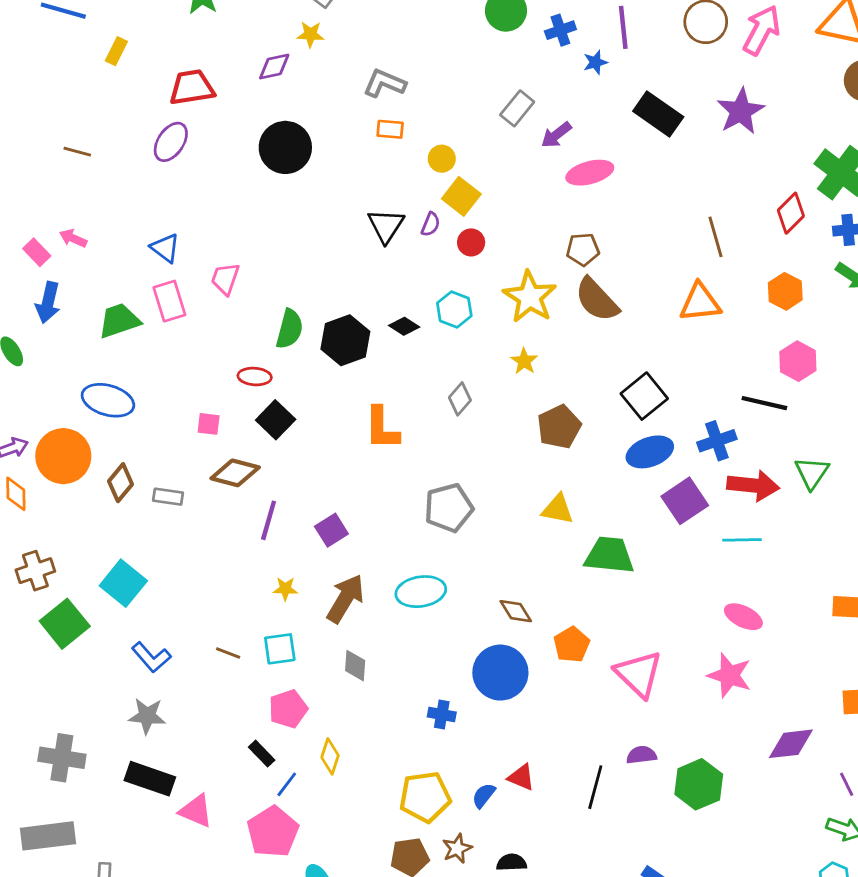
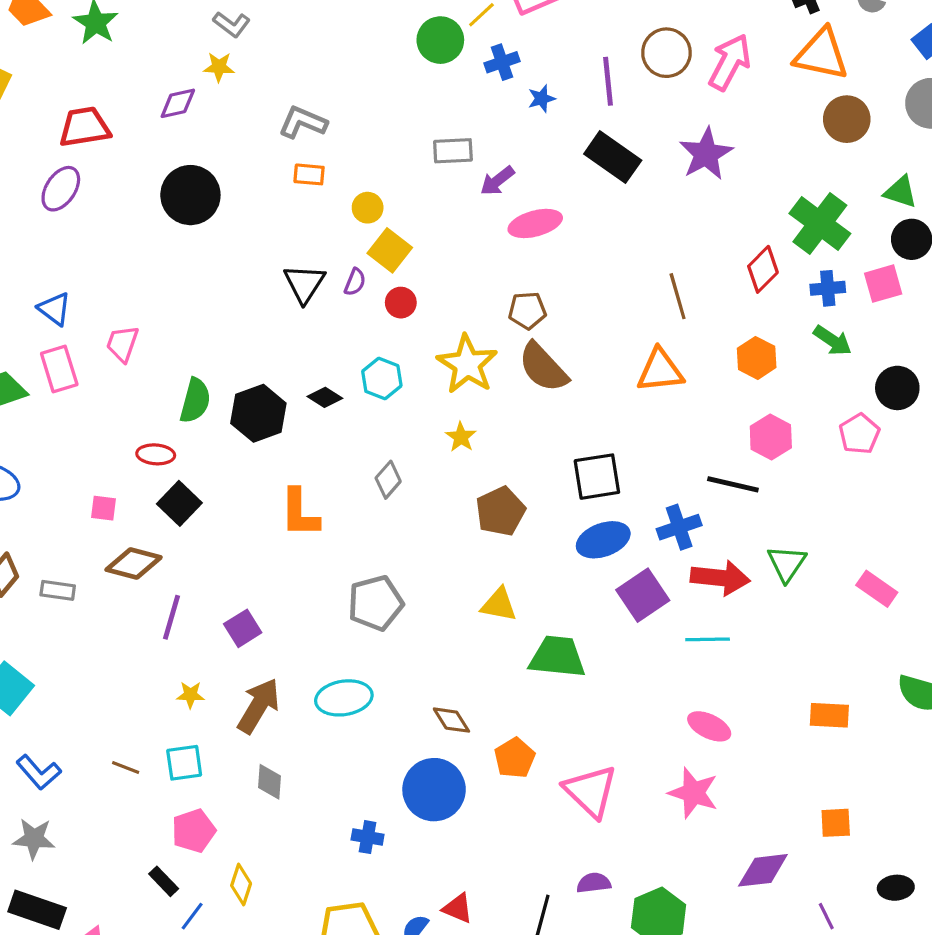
purple line: (623, 27) -> (608, 81), moved
gray rectangle: (517, 108) -> (453, 151), turned 48
black square: (644, 396) -> (597, 477), turned 30

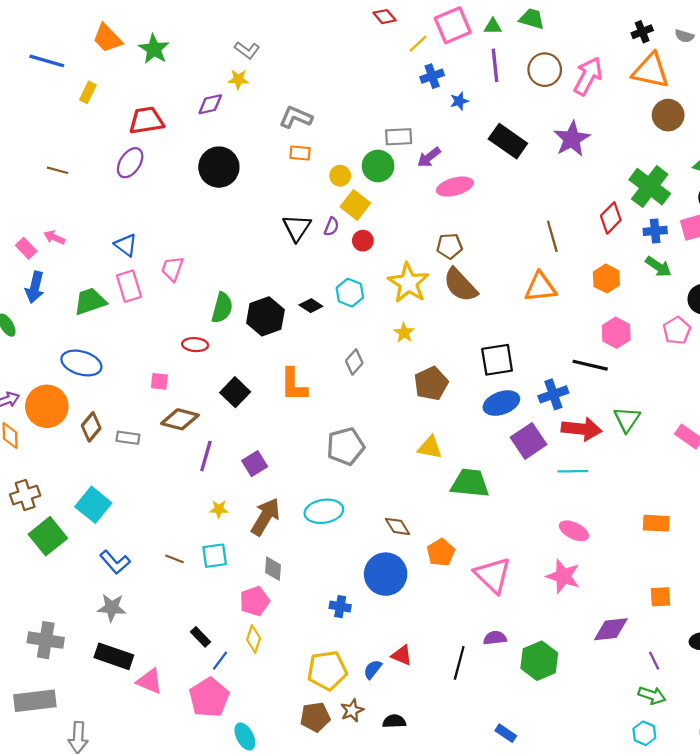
green circle: (440, 40) -> (378, 166), moved
purple line: (608, 81) -> (495, 65), moved
black square: (179, 503) -> (235, 392), moved
pink pentagon: (194, 831) -> (255, 601), moved

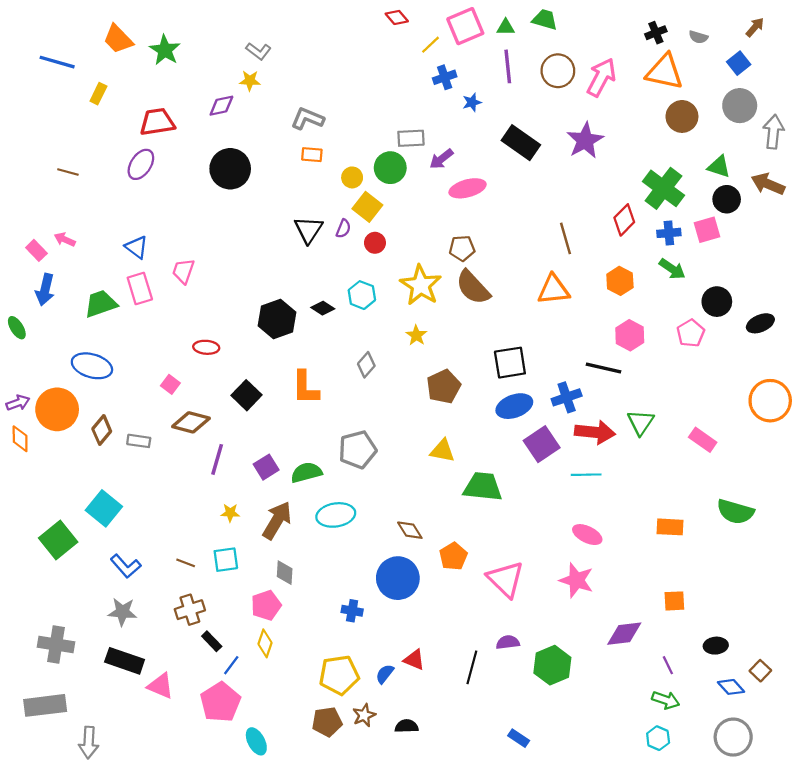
green semicircle: (222, 308) -> (306, 472), moved, turned -120
pink square: (159, 381) -> (170, 384), turned 30
brown cross: (25, 495) -> (190, 610), moved

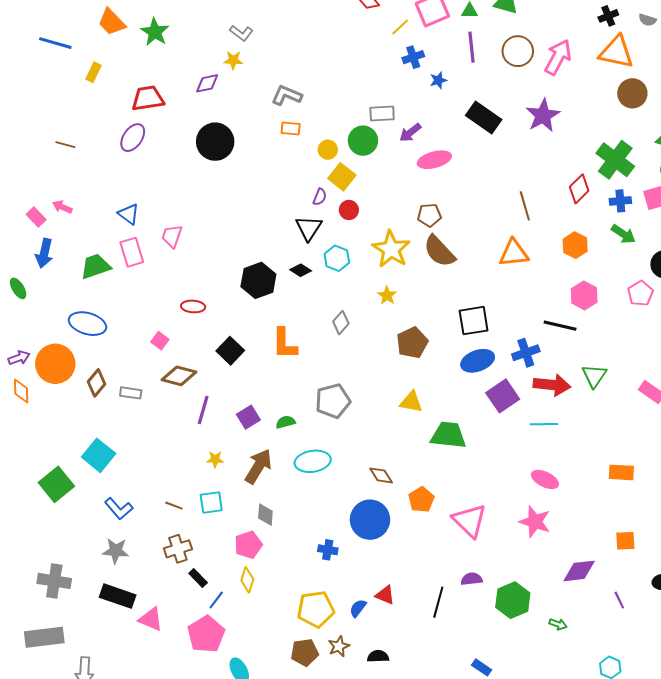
black triangle: (309, 230) -> (309, 228), moved
green semicircle: (306, 472) -> (286, 422), size x0.7
green arrow: (666, 700) -> (558, 624), moved, size x0.7

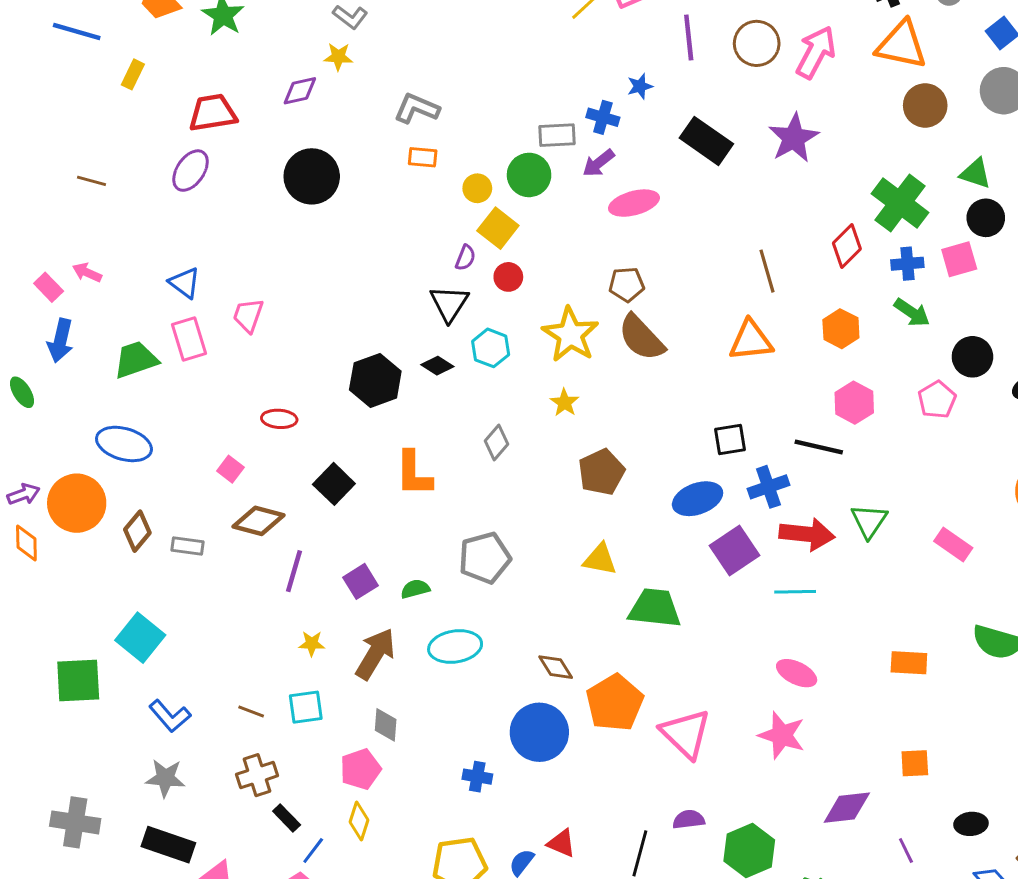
blue cross: (413, 57) -> (603, 117), moved, turned 35
black square: (474, 321) -> (730, 440), moved, size x0.7
green square: (56, 484) -> (78, 681), turned 36
orange pentagon: (421, 500) -> (615, 703), size x1.5

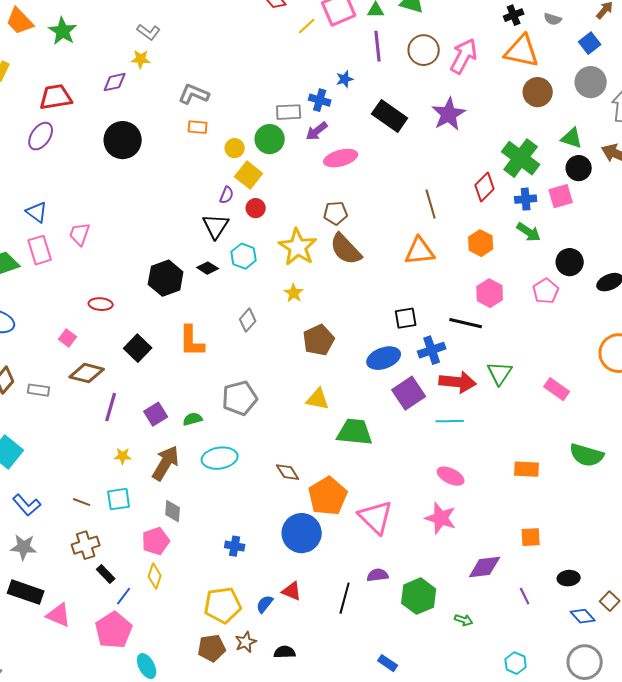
blue circle: (539, 732) -> (302, 533), moved

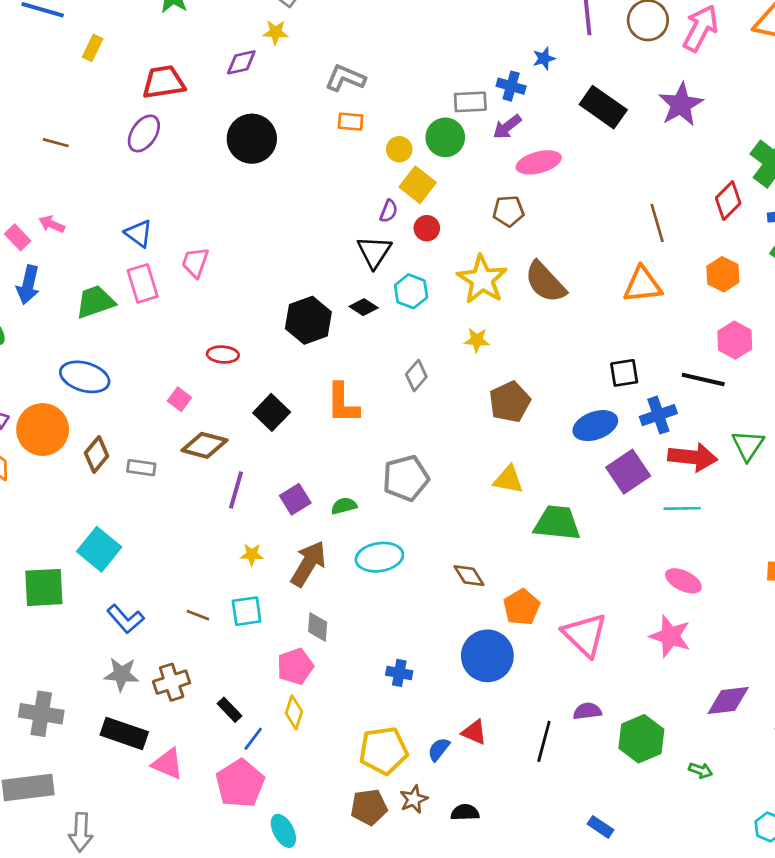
brown pentagon: (336, 213) -> (508, 211), moved
yellow star: (294, 293) -> (477, 340), turned -30
orange pentagon: (328, 496) -> (522, 607), size x0.7
brown cross: (86, 545) -> (172, 682), moved

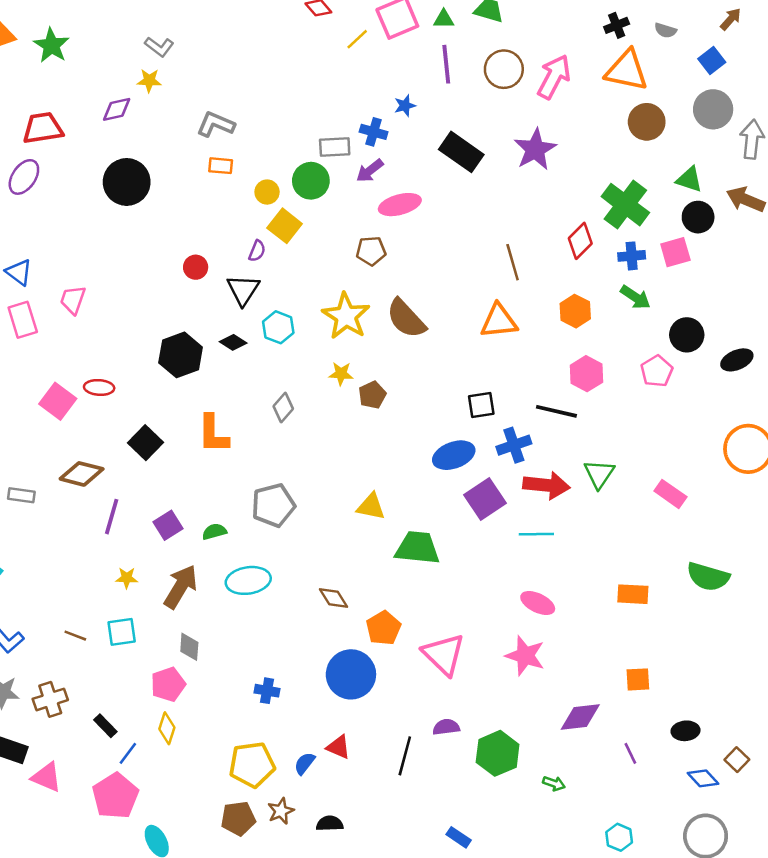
red circle: (427, 228) -> (196, 267), moved
pink square: (179, 399) -> (58, 401), moved, size x1.6
brown pentagon: (510, 402) -> (372, 395), moved, size x0.7

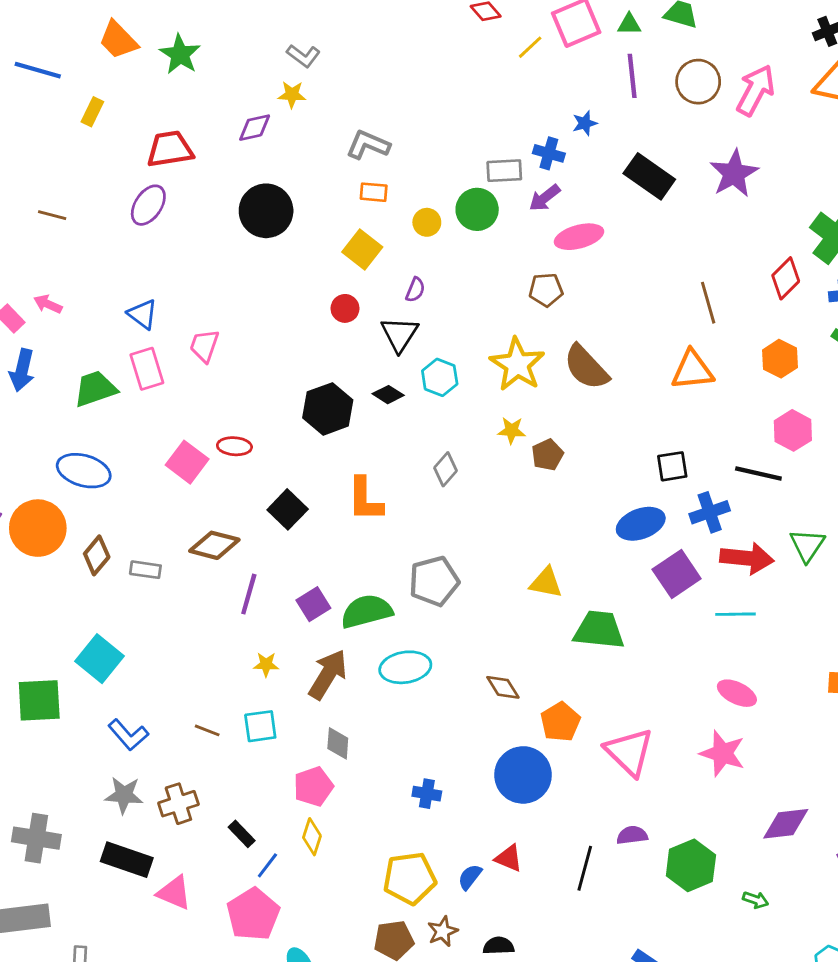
yellow square: (285, 226) -> (362, 250), moved
green semicircle: (214, 532) -> (367, 611), size x1.8

